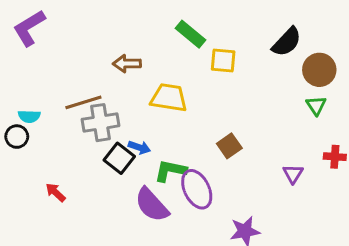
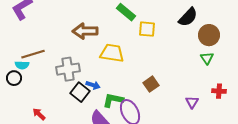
brown arrow: (127, 64) -> (85, 31), size x1.4
brown line: (83, 102) -> (33, 54), moved

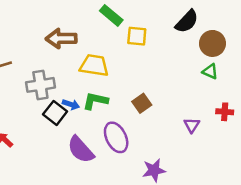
green triangle: (207, 58) -> (210, 72), turned -32
green L-shape: (113, 100) -> (95, 101), moved

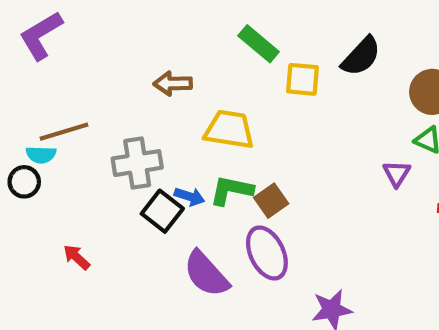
black semicircle: (187, 21) -> (361, 56), moved
brown arrow: (61, 39) -> (173, 84), size x0.7
brown square: (142, 103) -> (271, 201), moved
purple triangle: (192, 125) -> (397, 173), moved

